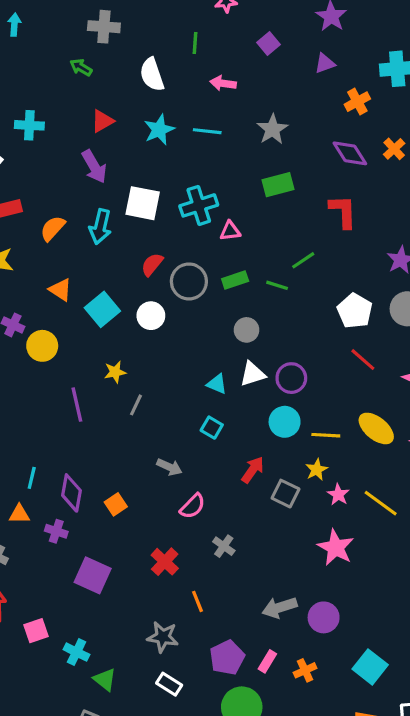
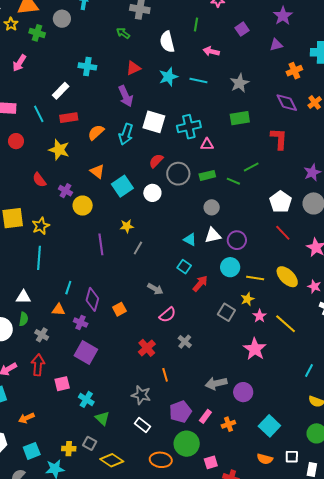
red arrow: (253, 470) -> (200, 283), moved
purple square: (93, 575) -> (86, 352), moved

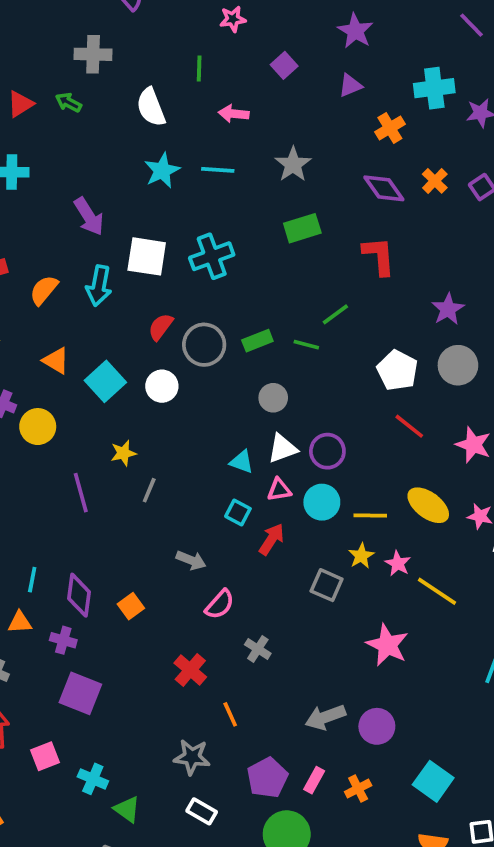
red triangle: (133, 68) -> (20, 104), moved
pink triangle: (207, 144) -> (279, 490), moved
pink star: (260, 316) -> (398, 564), moved

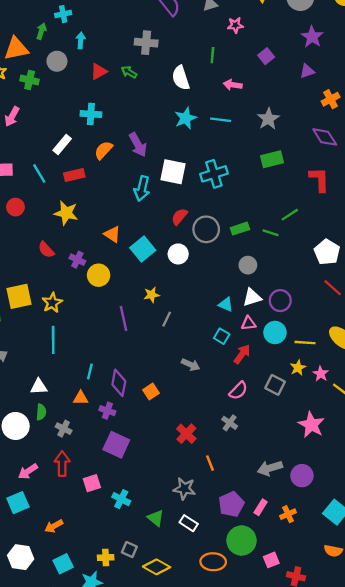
orange semicircle: (44, 290) -> (103, 150), moved
pink semicircle: (220, 604) -> (238, 391), moved
green triangle: (127, 809) -> (156, 518), moved

